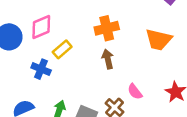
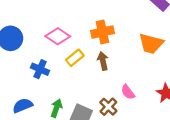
pink diamond: (41, 27) -> (58, 36), moved, turned 55
yellow rectangle: (62, 49) -> (75, 58), moved

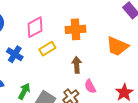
pink diamond: (58, 36) -> (35, 27), turned -70
brown arrow: (103, 61) -> (77, 65), moved

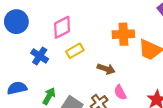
orange cross: (76, 29) -> (123, 34), moved
brown arrow: (77, 65) -> (106, 69), turned 112

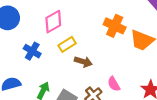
orange cross: (123, 34) -> (115, 26), turned 30
brown arrow: (106, 69) -> (83, 62), moved

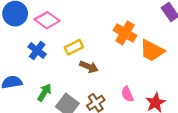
pink diamond: (53, 22) -> (47, 20), moved, turned 60
pink semicircle: (114, 84) -> (127, 94), moved

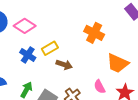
blue cross: (37, 50) -> (28, 55), moved
orange trapezoid: (152, 51) -> (118, 63), moved

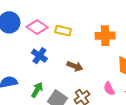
orange cross: (94, 33) -> (105, 36), turned -30
yellow rectangle: (50, 48) -> (63, 31), moved, turned 42

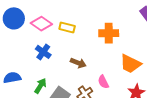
pink semicircle: (109, 89) -> (103, 82), moved

